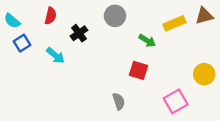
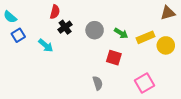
red semicircle: (51, 16) -> (55, 12), moved
gray circle: (115, 16) -> (95, 30), moved
yellow rectangle: (174, 23) -> (145, 37), moved
yellow circle: (204, 74) -> (166, 45), moved

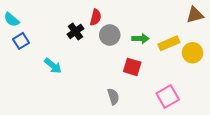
red semicircle: (55, 12) -> (96, 17), moved
green arrow: (121, 33) -> (140, 39), turned -32
cyan arrow: (46, 45) -> (53, 66), moved

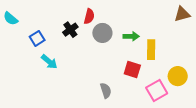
blue square: (21, 41) -> (37, 38), moved
yellow rectangle: (169, 43) -> (151, 50), moved, turned -66
yellow circle: (193, 53) -> (178, 76), moved
red square: (132, 67) -> (132, 69), moved

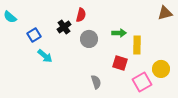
gray circle: (102, 33) -> (89, 39), moved

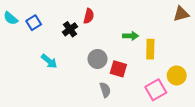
blue square: (34, 35) -> (34, 23), moved
gray circle: (89, 39) -> (98, 59), moved
red square: (120, 63) -> (118, 69), moved

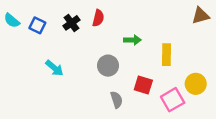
blue square: (34, 23) -> (37, 25), turned -32
black cross: (70, 29) -> (71, 23), moved
green arrow: (130, 36) -> (132, 40), moved
red square: (118, 69) -> (143, 85), moved

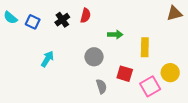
cyan arrow: (54, 68) -> (47, 59), turned -98

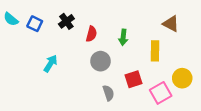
brown triangle: (174, 13) -> (171, 24), moved, turned 42
red semicircle: (86, 16) -> (91, 34), moved
green arrow: (115, 35) -> (123, 37), turned 96
red square: (125, 74) -> (133, 79), turned -35

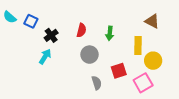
black cross: (66, 21) -> (51, 35), moved
yellow circle: (182, 78) -> (153, 61), moved

